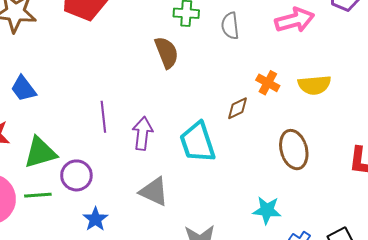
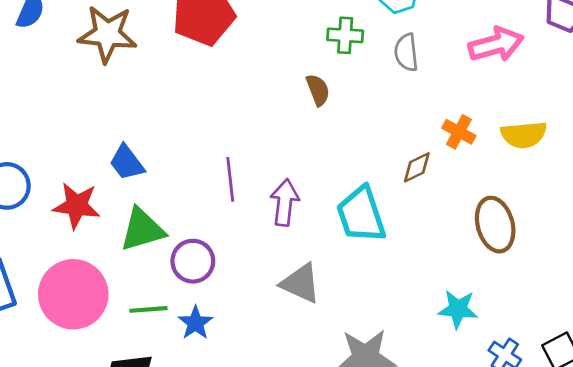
brown semicircle: (167, 53) -> (318, 90), size x0.7
blue trapezoid: (23, 89) -> (127, 163), moved
green line: (38, 195) -> (148, 309), moved
blue star: (95, 219) -> (195, 323), moved

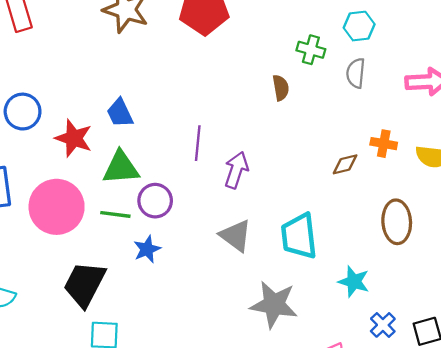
orange cross: (459, 132) -> (384, 144), turned -30
cyan trapezoid: (361, 215) -> (299, 236), moved
green line: (148, 309) -> (115, 214), moved

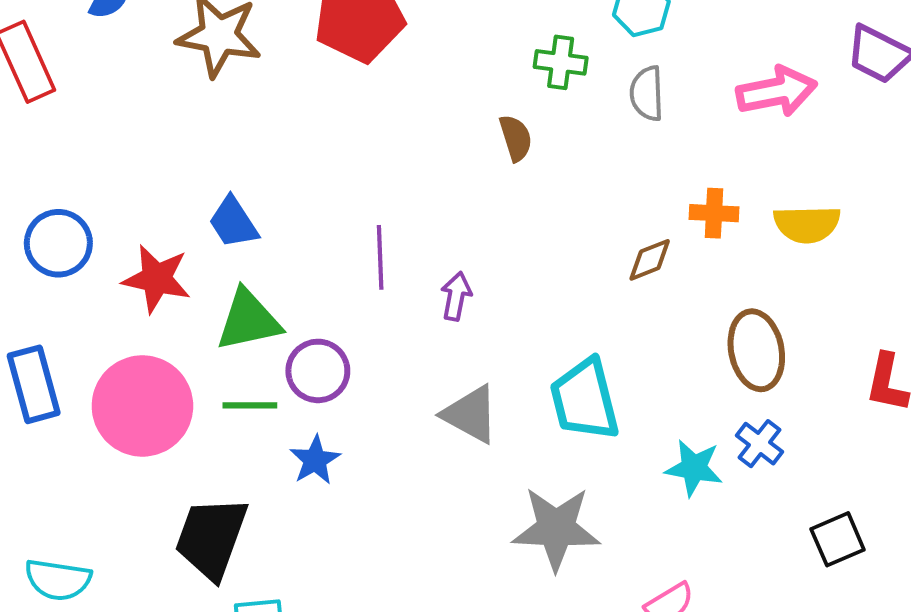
purple arrow: (236, 170) -> (456, 296), size x0.7
blue cross: (383, 325) -> (759, 444), moved

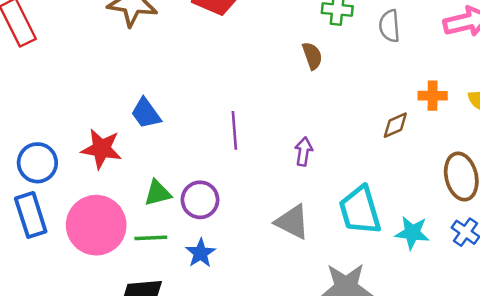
blue circle: (58, 243) -> (37, 163), moved
purple arrow: (456, 296) -> (304, 152), moved
green triangle: (249, 320) -> (158, 193), moved, size x0.7
green line: (250, 405) -> (151, 238), moved
cyan star: (694, 468) -> (412, 233), moved

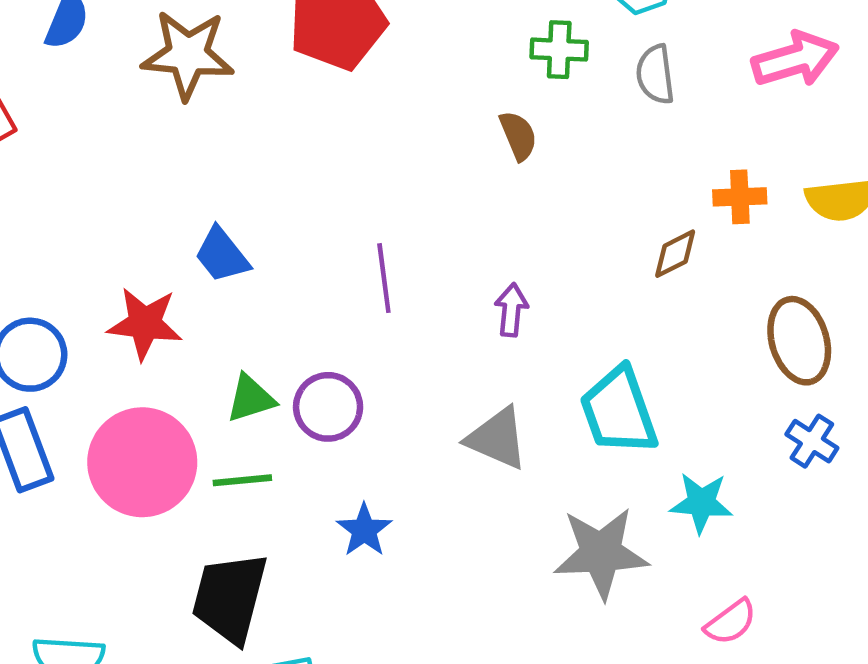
cyan star: (412, 233) -> (701, 503), moved
blue star: (201, 253) -> (364, 530), moved

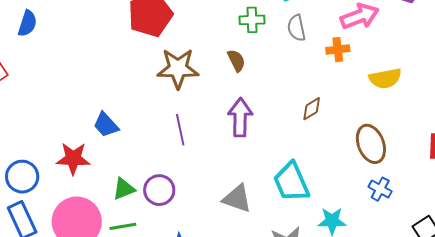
brown star: (188, 55) -> (178, 68), moved
orange cross: (740, 197) -> (338, 50), moved
purple arrow: (511, 310) -> (240, 117), moved, size x1.6

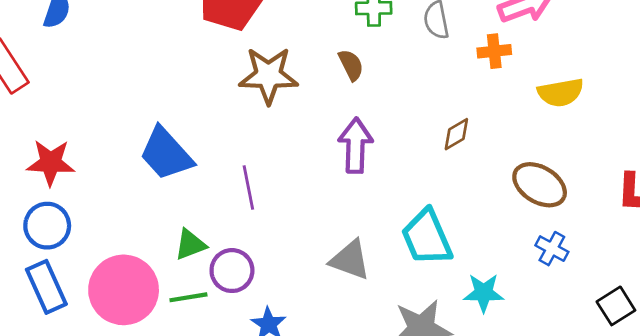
blue trapezoid: (106, 125) -> (166, 154), size x1.5
purple line: (180, 130) -> (248, 187), moved
brown ellipse: (371, 144) -> (540, 185), turned -39
red star: (73, 158) -> (51, 163), moved
purple circle: (159, 190) -> (232, 271), moved

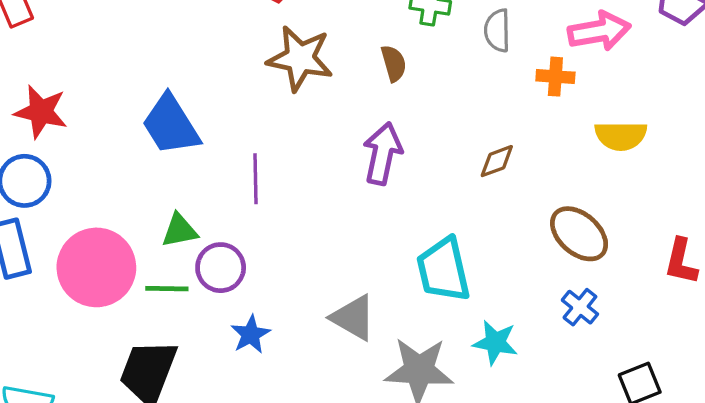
gray triangle: (350, 260) -> (353, 318), moved

